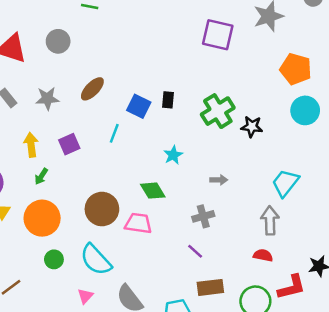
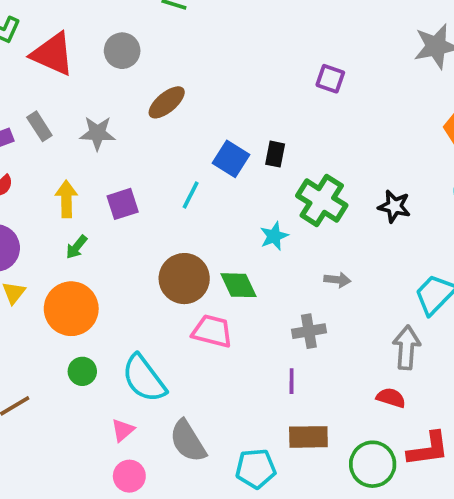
purple square: (218, 35) -> (330, 79), moved, size x0.6
brown ellipse: (92, 89) -> (167, 102), moved
green cross: (218, 111) -> (322, 200), moved, turned -32
brown circle: (102, 209) -> (184, 279), moved
purple line: (195, 251) -> (292, 381), turned 42

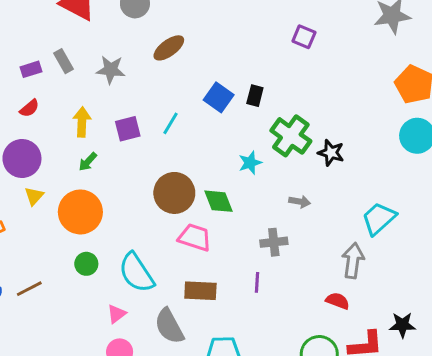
cyan line: (191, 195) -> (170, 123), moved
black star: (394, 206) -> (331, 153), moved
brown rectangle: (308, 437) -> (200, 291), moved

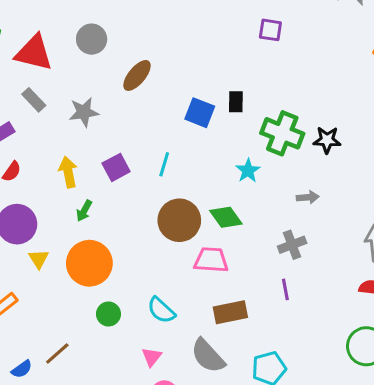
gray rectangle: (64, 61) -> (34, 100), moved
cyan line: (170, 123) -> (164, 164), moved
cyan semicircle: (136, 273) -> (161, 310), size x0.7

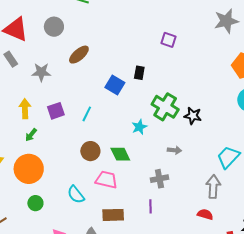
black rectangle: (236, 102) -> (139, 73), moved
brown circle: (179, 220) -> (90, 151), size x0.7
cyan semicircle: (161, 310) -> (76, 195), moved

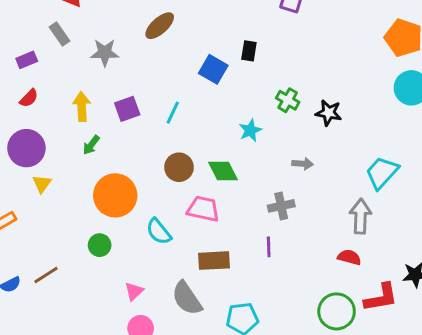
green cross: (165, 107) -> (288, 100), size x0.6
orange circle: (29, 169) -> (115, 195), moved

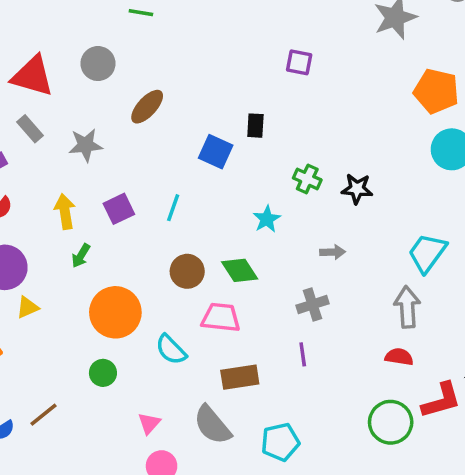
yellow triangle: (42, 184) -> (27, 307), turned 36

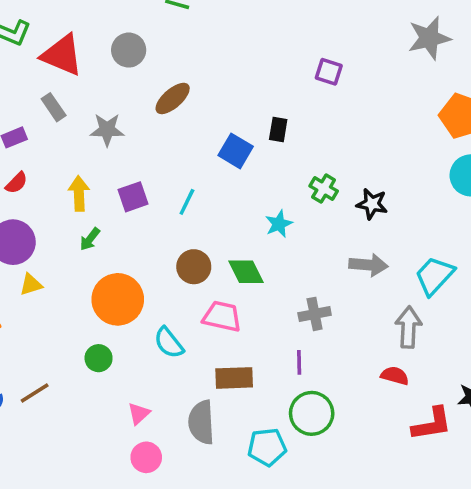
gray arrow: (333, 252) -> (368, 265), moved, size x1.5
green circle: (391, 422) -> (312, 413), moved
gray semicircle: (212, 425) -> (201, 422), turned 30

